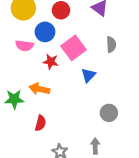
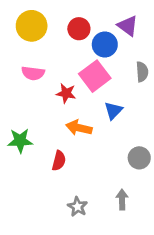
blue circle: (45, 32) -> (105, 45), moved
orange arrow: (39, 89) -> (79, 128), moved
red semicircle: (40, 123) -> (59, 161), moved

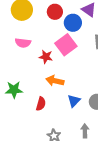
blue triangle: (113, 111) -> (74, 101), moved

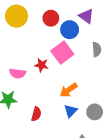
pink semicircle: (23, 43) -> (18, 73), moved
orange arrow: (55, 81) -> (69, 90), moved, turned -48

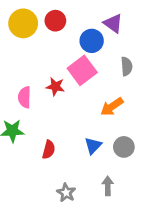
red circle: (51, 18) -> (55, 21), moved
pink semicircle: (18, 73) -> (24, 97), turned 84
orange arrow: (69, 90) -> (112, 107), moved

